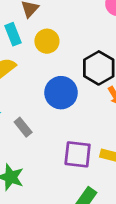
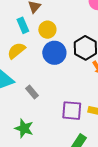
blue circle: (61, 93) -> (54, 53), moved

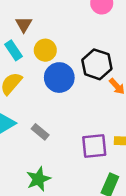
green star: (24, 128) -> (38, 179), turned -30

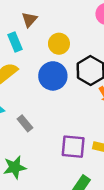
yellow circle: (45, 50) -> (59, 44), moved

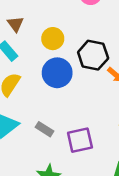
purple square: (73, 147) -> (80, 140), moved

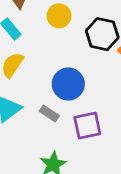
blue circle: (57, 73) -> (68, 84), moved

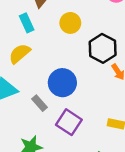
purple square: (87, 126) -> (69, 122), turned 30

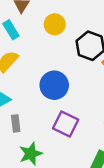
gray rectangle: (39, 103) -> (16, 123), moved, turned 42

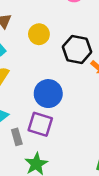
purple square: (66, 124) -> (40, 124), moved

